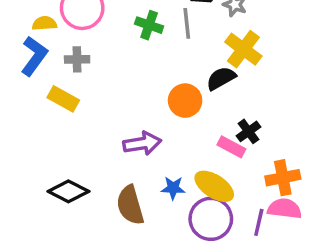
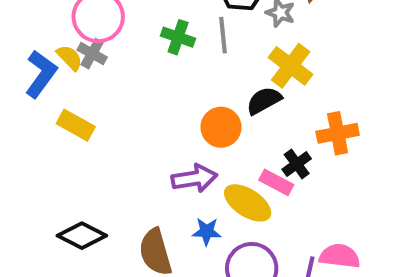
yellow semicircle: (44, 23) -> (70, 58), moved, turned 50
gray cross: (77, 59) -> (92, 54), moved, turned 30
purple arrow: (142, 143) -> (194, 178), moved
orange cross: (283, 178) -> (338, 133), moved
yellow ellipse: (214, 186) -> (248, 203), moved

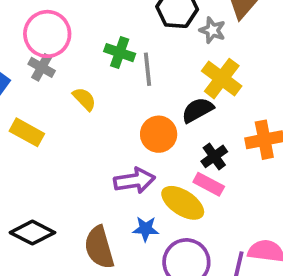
gray line: (223, 35) -> (147, 69), moved
yellow semicircle: (70, 58) -> (84, 99), moved
black cross: (297, 164) -> (214, 156), moved

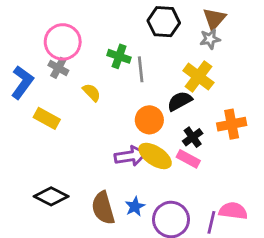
gray star: (212, 30) -> (210, 39), moved, turned -30
yellow ellipse: (183, 203) -> (155, 156), moved
blue star: (146, 229) -> (135, 207), moved, turned -30

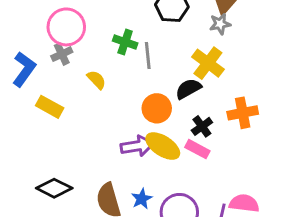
gray cross: (58, 68) -> (62, 54), turned 36

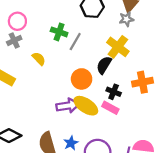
pink circle: (66, 27) -> (17, 21), size x0.7
gray line: (148, 56) -> (75, 42), turned 36
black semicircle: (188, 89) -> (104, 65), turned -30
black cross: (202, 126) -> (114, 92), turned -32

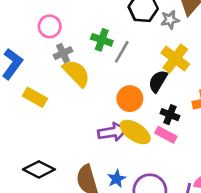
gray star: (126, 19) -> (170, 20), moved
gray cross: (14, 40) -> (63, 53), moved
yellow semicircle: (39, 59) -> (76, 73), size x1.6

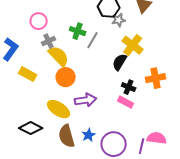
gray star: (170, 20) -> (119, 20), moved
orange circle: (130, 99) -> (66, 77), moved
yellow ellipse: (135, 132) -> (59, 109), moved

